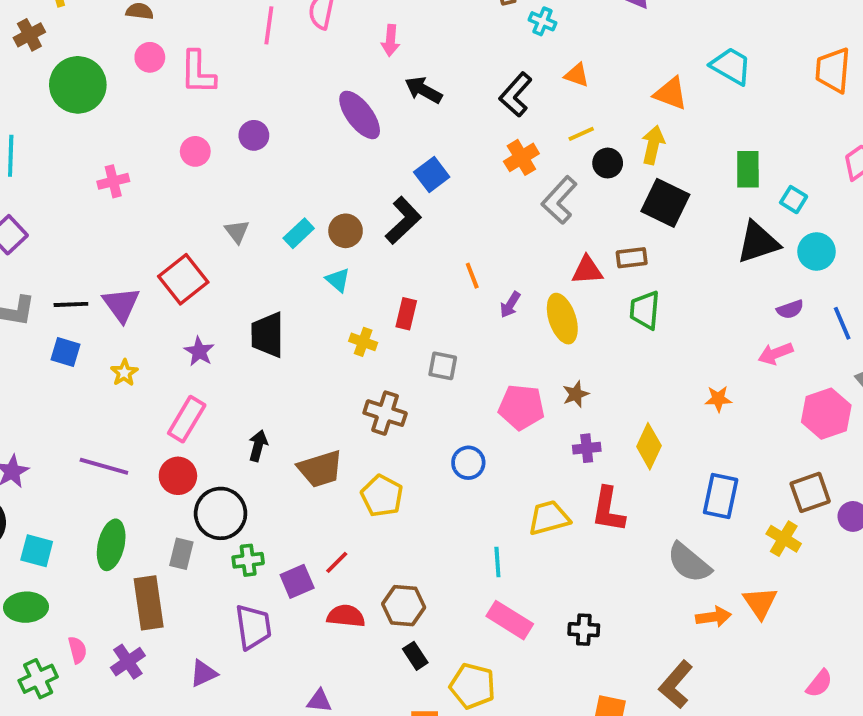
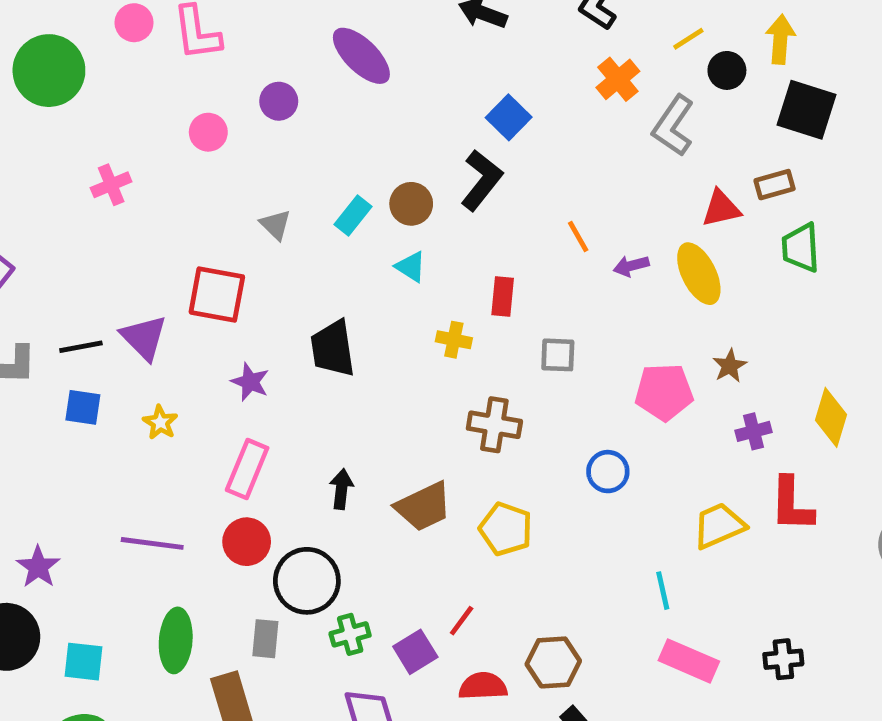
purple ellipse: (360, 115) -> (361, 56), moved
red square: (183, 279) -> (217, 294), turned -33
purple arrow: (510, 305) -> (631, 266), turned 52

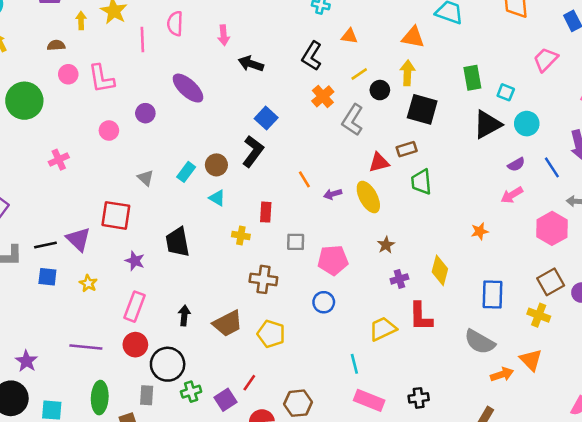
pink pentagon: (664, 392) -> (333, 260), moved

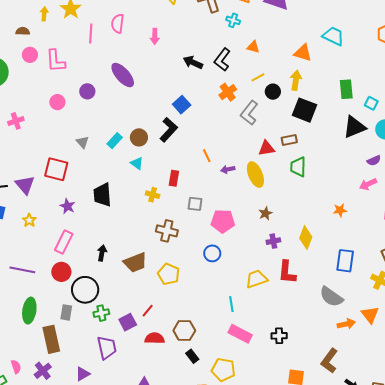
black arrow: (251, 64) -> (193, 62), moved

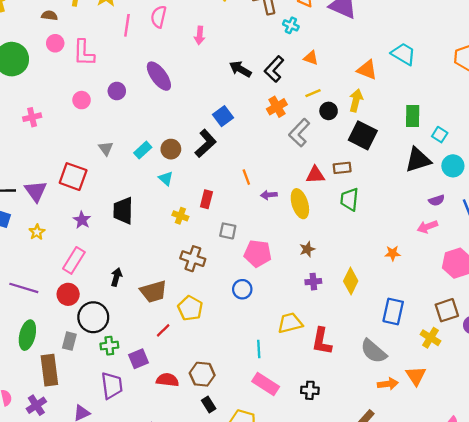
red L-shape: (287, 272) -> (322, 341), moved
red line: (148, 311) -> (163, 330), moved

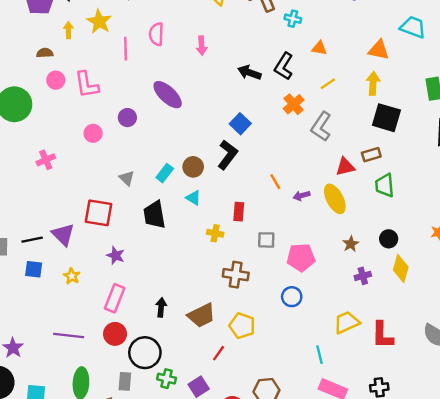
black circle: (329, 111) -> (389, 239), moved
black trapezoid: (123, 211) -> (154, 215), moved
green cross: (109, 346) -> (166, 379), turned 30

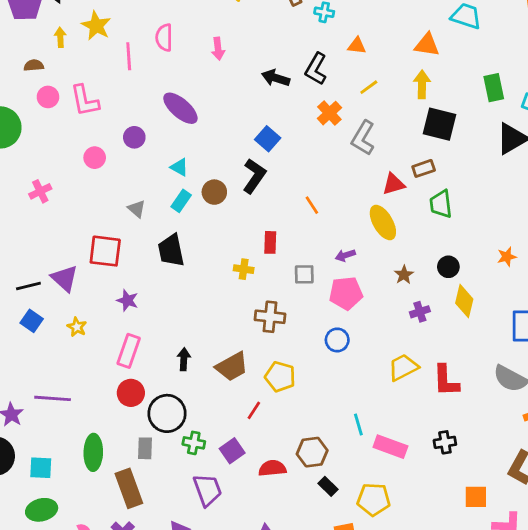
purple arrow: (302, 196) -> (345, 255), moved
cyan triangle: (193, 198) -> (179, 167), moved
blue square: (34, 269) -> (32, 321), turned 30
purple line: (69, 335) -> (53, 398), moved
cyan line: (320, 355) -> (358, 424), moved

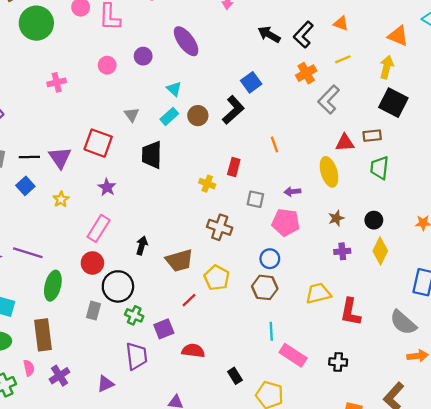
green ellipse: (93, 452) -> (53, 286), moved
brown hexagon: (312, 452) -> (265, 287), moved
brown rectangle: (129, 488) -> (43, 335), moved

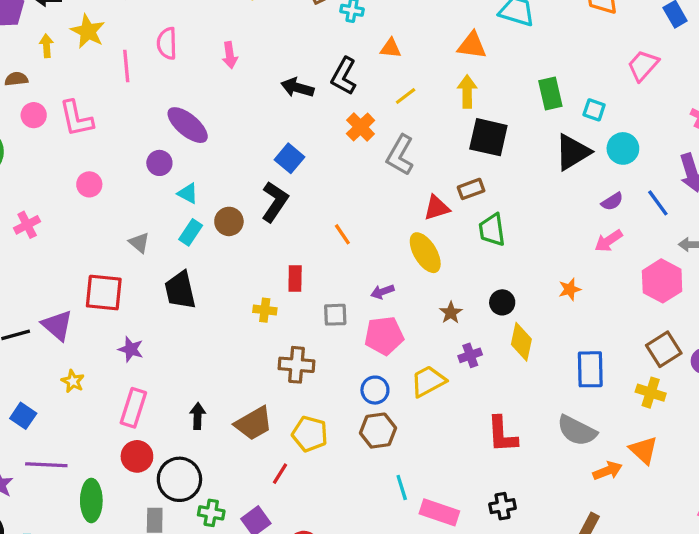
purple circle: (143, 56) -> (159, 163), moved
blue square: (25, 186) -> (23, 416), moved
yellow trapezoid: (318, 293) -> (428, 381), moved

